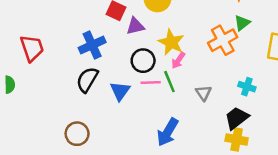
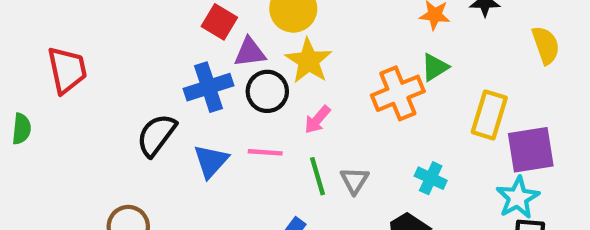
yellow star: (171, 42) -> (309, 61), moved
blue cross: (92, 45) -> (209, 87), moved
black circle: (143, 61) -> (267, 91), moved
green line: (169, 82) -> (317, 176), moved

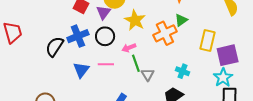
purple triangle: (250, 52) -> (103, 12), moved, turned -42
yellow star: (309, 61) -> (135, 20), moved
pink arrow: (317, 120) -> (129, 48), turned 32
black semicircle: (156, 135) -> (55, 47), moved
green line: (317, 176) -> (136, 63), moved

